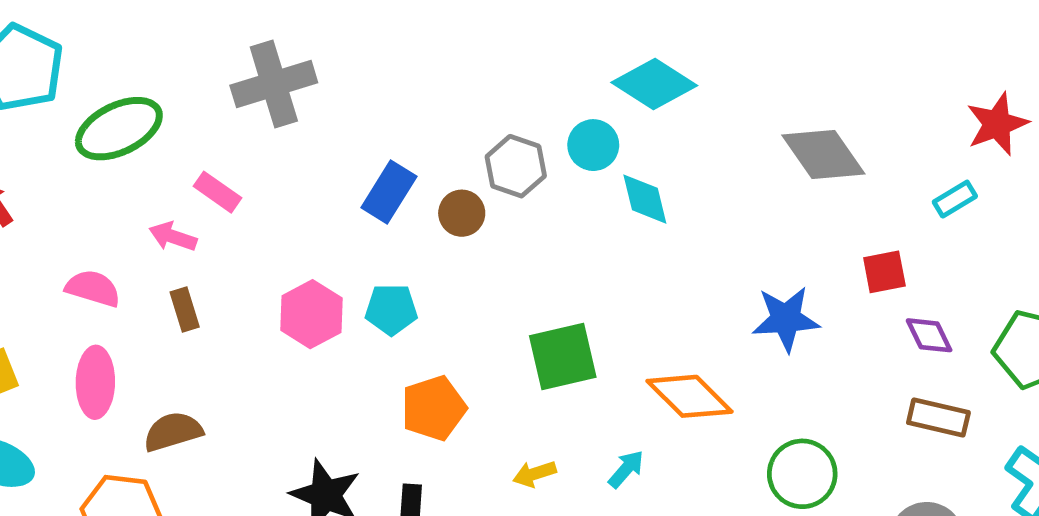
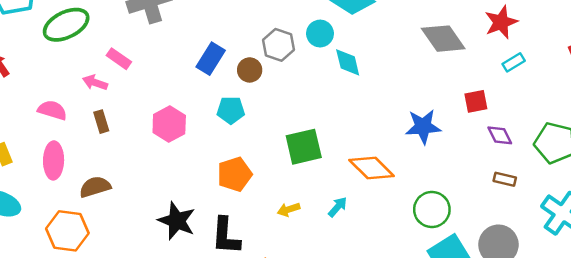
red star: (997, 124) -> (501, 22), moved
cyan pentagon: (391, 309) -> (231, 110), moved
brown rectangle: (938, 417) -> (505, 179), size x0.7

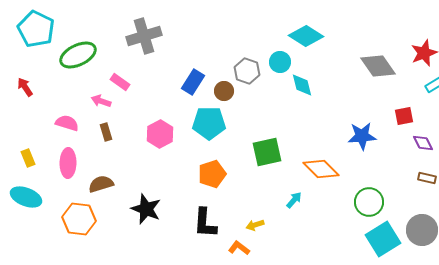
cyan pentagon: (231, 110) -> (209, 123), size x1.5
yellow arrow: (289, 209) -> (255, 225), moved
black star: (177, 221) -> (146, 209), moved

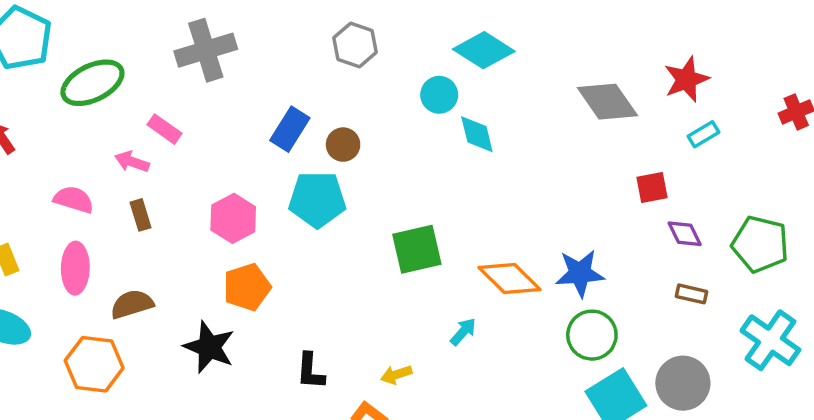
gray hexagon: (247, 71) -> (355, 45), moved
blue star: (362, 136) -> (580, 273), moved
orange pentagon: (212, 174) -> (247, 287), moved
black L-shape: (205, 223) -> (310, 371), size x0.7

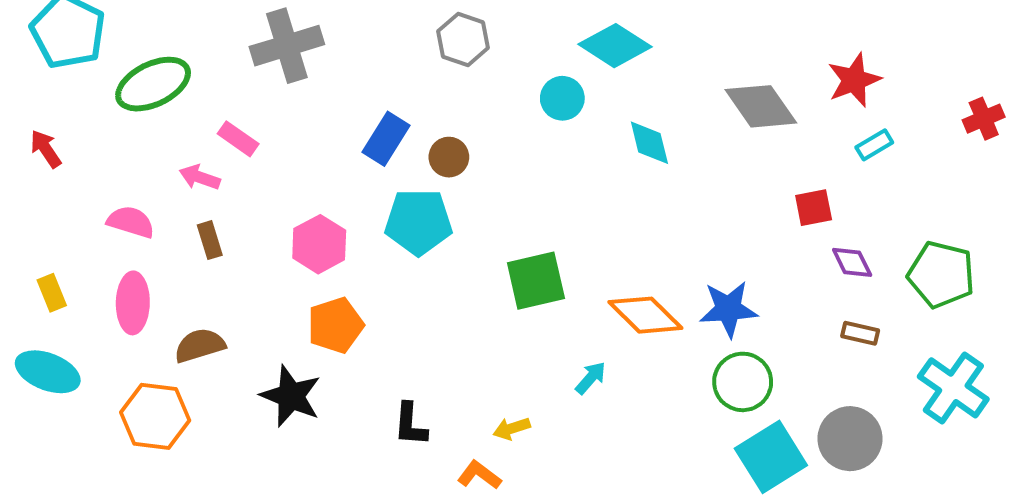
cyan diamond: (477, 134) -> (649, 143), moved

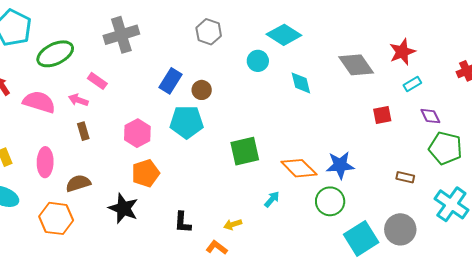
pink semicircle: (131, 222) -> (39, 102), moved, size x1.4
purple diamond: (852, 262) -> (430, 116), moved
green circle: (743, 382) -> (330, 201), moved

